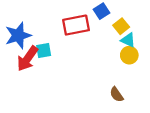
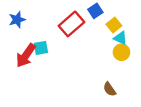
red rectangle: (76, 25) -> (71, 24), turned -30
blue star: (18, 35) -> (17, 20), moved, size x0.7

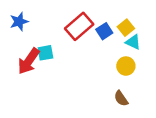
blue square: (95, 11) -> (104, 31), moved
yellow circle: (122, 52) -> (126, 66), moved

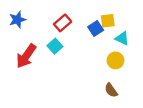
red rectangle: (79, 26) -> (63, 23), moved, size x0.7
yellow square: (126, 28) -> (108, 21), moved, turned 32
cyan square: (45, 53) -> (55, 46), moved, turned -32

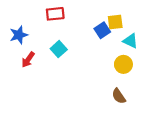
blue star: (17, 20) -> (19, 35), moved
red rectangle: (63, 23) -> (55, 14), moved, turned 35
red arrow: (26, 56) -> (28, 60), size x0.6

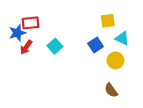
red rectangle: (55, 14) -> (31, 23), moved
blue square: (102, 30) -> (96, 45), moved
red arrow: (28, 60) -> (26, 47), moved

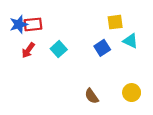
blue star: (17, 33) -> (19, 24), moved
yellow circle: (115, 60) -> (132, 93), moved
brown semicircle: (111, 90) -> (92, 96), moved

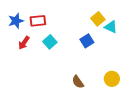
yellow square: (115, 22) -> (98, 19), turned -32
red rectangle: (33, 24) -> (38, 21), moved
cyan triangle: (130, 41) -> (111, 27), moved

